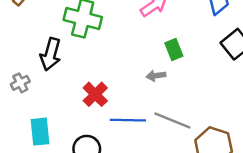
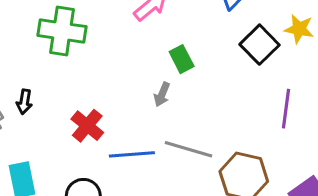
black arrow: (51, 54) -> (24, 102), moved, size x0.6
gray arrow: (156, 76) -> (162, 94), turned -54

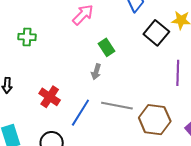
green cross: (62, 31) -> (27, 37), size x0.6
blue line: (132, 154) -> (80, 113), turned -48

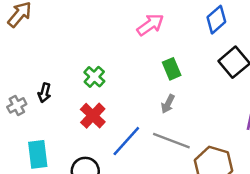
green cross: (27, 37) -> (94, 77), moved, turned 30
gray arrow: (96, 72) -> (168, 104), moved

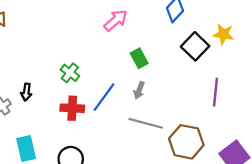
red cross: (93, 116) -> (72, 108), turned -35
blue line: (126, 141) -> (104, 97), moved

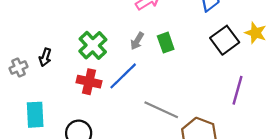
green cross: (70, 73) -> (93, 45), size x1.4
gray arrow: (139, 90) -> (137, 41), moved

